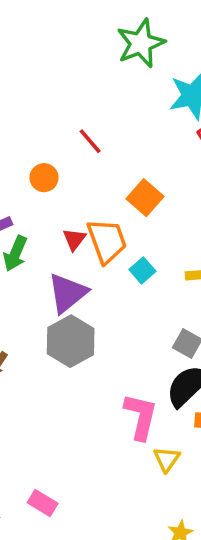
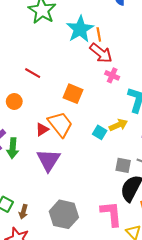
red triangle: (74, 239) -> (42, 129), turned 40
cyan square: (142, 270) -> (100, 132), moved
gray hexagon: (71, 341) -> (64, 214), moved

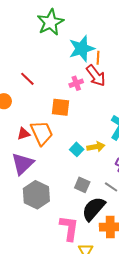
pink cross: (112, 75) -> (76, 83), moved, turned 32
orange square: (73, 94) -> (61, 107), turned -30
gray square: (123, 165) -> (82, 185), moved
gray hexagon: (64, 214) -> (36, 195), moved

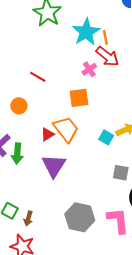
gray hexagon: (36, 195) -> (80, 217), moved

